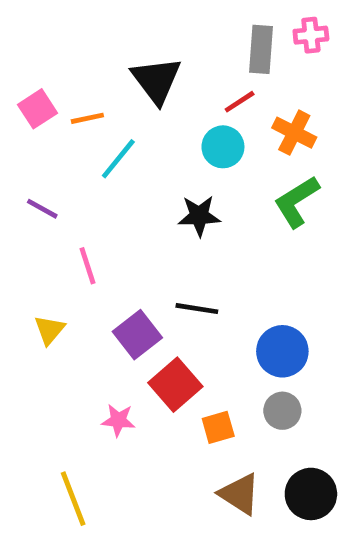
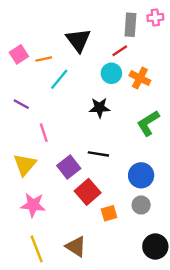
orange cross: (294, 133) -> (140, 78), moved
green L-shape: (297, 202) -> (148, 123), moved
yellow triangle: (49, 330) -> (25, 165), size x1.5
pink star: (118, 420) -> (33, 205), moved, size x1.5
brown triangle: (240, 494) -> (76, 247), moved

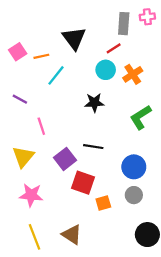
orange cross: (140, 78) -> (133, 74), turned 30
red square: (88, 192) -> (83, 183), turned -30

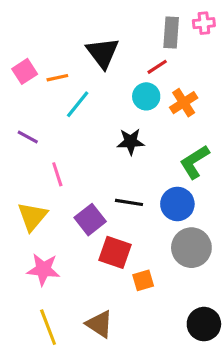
blue circle: (134, 167) -> (177, 204), moved
gray circle: (134, 195) -> (191, 248), moved, size x1.6

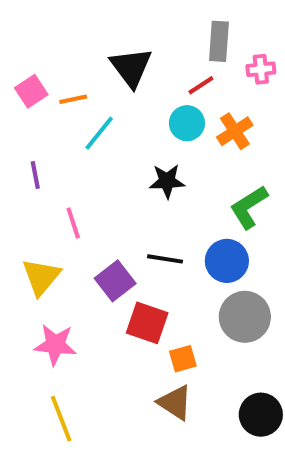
pink cross: (204, 23) -> (261, 69), moved
purple line: (28, 137) -> (35, 175), turned 50
brown triangle: (99, 324) -> (175, 403), moved

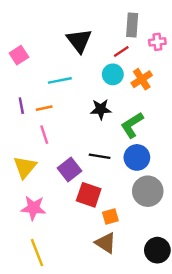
orange line: (73, 99) -> (44, 108), moved
cyan line: (99, 133) -> (60, 80), turned 40
green L-shape: (249, 207) -> (132, 125), moved

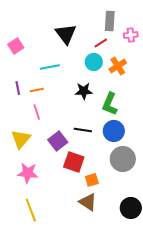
green L-shape: (132, 125) -> (110, 104), turned -35

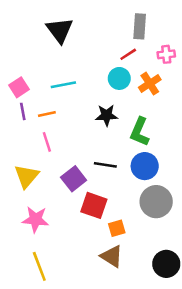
black triangle: (66, 34) -> (60, 30), moved
pink cross: (131, 35) -> (166, 54), moved
pink square: (16, 46) -> (19, 87), moved

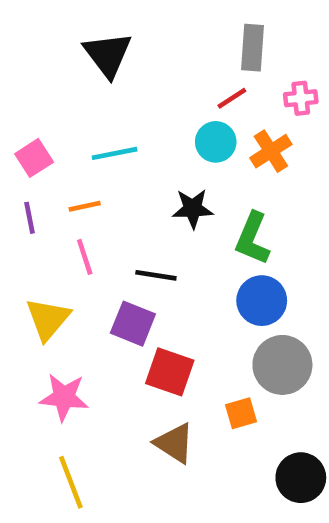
purple line: (23, 111) -> (29, 218), moved
black line: (105, 165) -> (156, 275), moved
purple square: (74, 179) -> (133, 324), turned -30
orange square: (117, 228) -> (241, 413), moved
brown triangle: (112, 256) -> (174, 443), moved

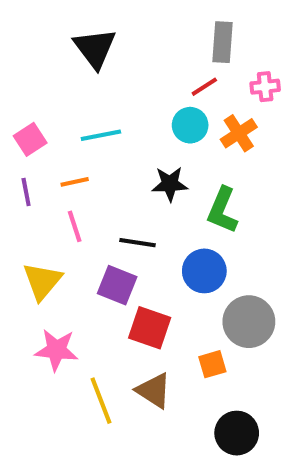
blue circle: (262, 301) -> (204, 271), moved
black circle: (301, 478) -> (237, 433), moved
yellow line: (71, 482) -> (101, 401), moved

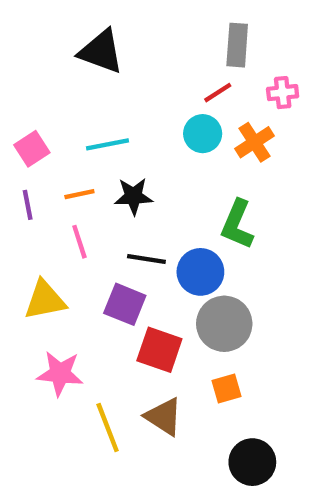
black triangle: (95, 48) -> (101, 52), turned -33
black star: (170, 184) -> (133, 196), moved
blue circle: (204, 271) -> (200, 272), moved
yellow triangle: (42, 281) -> (45, 300), turned 39
gray circle: (249, 322) -> (224, 324), moved

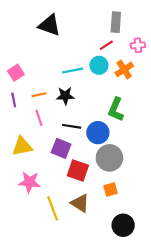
cyan line: (108, 144) -> (73, 71), moved

